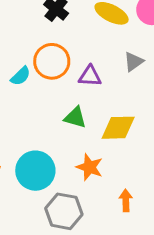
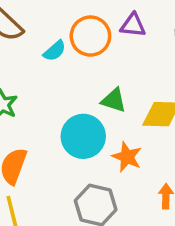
purple triangle: (90, 76) -> (133, 25), moved
cyan circle: (35, 171) -> (83, 136), moved

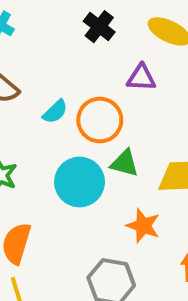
orange circle: (90, 36) -> (100, 120), moved
cyan circle: (83, 136) -> (80, 182), moved

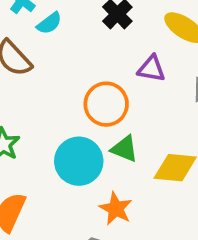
cyan semicircle: (55, 112) -> (49, 23), moved
orange star: (143, 226) -> (116, 209), moved

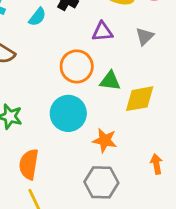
cyan semicircle: (49, 23) -> (37, 17), moved
green triangle: (124, 149) -> (110, 81), moved

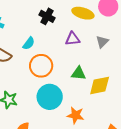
cyan semicircle: (37, 17) -> (29, 43), moved
orange circle: (77, 66) -> (41, 66), moved

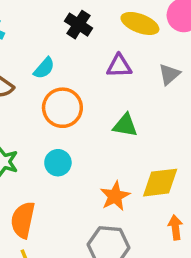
yellow diamond: (100, 86) -> (160, 183), moved
cyan circle: (50, 97) -> (58, 163), moved, size x0.6
orange star: (76, 115) -> (115, 196), turned 30

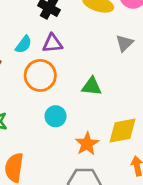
purple triangle: (119, 66) -> (52, 43), moved
cyan circle: (58, 163) -> (56, 116), moved

